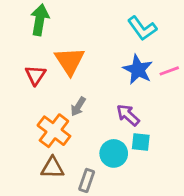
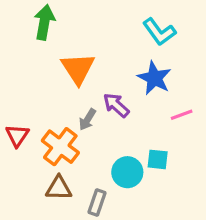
pink line: (169, 71) -> (182, 115), moved
red triangle: (35, 75) -> (17, 135), moved
purple arrow: (128, 115) -> (116, 105), moved

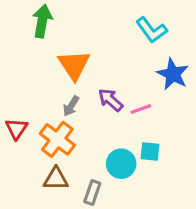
blue star: (154, 78) -> (173, 74), moved
pink line: (182, 115) -> (141, 109), moved
gray arrow: (87, 120) -> (71, 106), moved

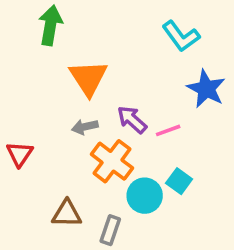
gray arrow: (71, 106) -> (85, 127), turned 45
orange cross: (57, 139) -> (112, 161), moved
cyan square: (150, 152) -> (179, 181), turned 30

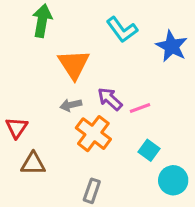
cyan L-shape: (181, 36) -> (122, 30), moved
blue star: (206, 89) -> (172, 46), moved
cyan circle: (145, 196) -> (173, 180), moved
brown triangle: (67, 214) -> (33, 164), moved

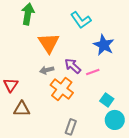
blue star: (172, 46) -> (104, 45), moved
cyan square: (149, 150) -> (107, 100), moved
gray rectangle: (92, 191) -> (71, 127), moved

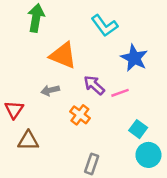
orange triangle: (49, 43) -> (63, 55), turned -35
gray arrow: (47, 70) -> (50, 90), moved
orange cross: (62, 89) -> (80, 115), size x0.7

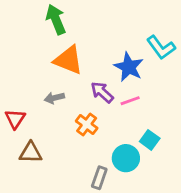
green arrow: (36, 18) -> (56, 19), moved, turned -32
cyan L-shape: (105, 26) -> (161, 47), moved
blue star: (134, 58) -> (129, 67), moved
cyan circle: (148, 155) -> (126, 158), moved

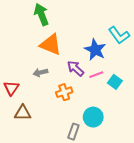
orange cross: (87, 125) -> (64, 92), turned 35
cyan square: (150, 140) -> (115, 82), moved

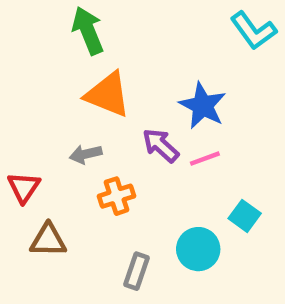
cyan L-shape: (119, 35) -> (253, 31), moved
cyan square: (115, 82) -> (245, 216), moved
orange cross: (64, 92) -> (117, 196), moved
gray rectangle: (73, 132) -> (136, 271), moved

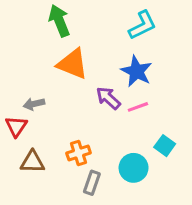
cyan L-shape: (253, 31) -> (142, 25), moved, turned -80
gray arrow: (86, 154) -> (34, 104), moved
orange cross: (117, 196) -> (79, 153), moved

